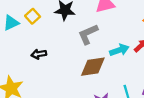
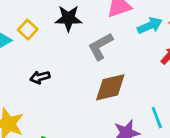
cyan arrow: (119, 50) -> (150, 26), moved

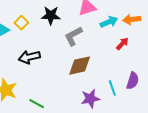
black arrow: (40, 77) -> (29, 57), size x1.5

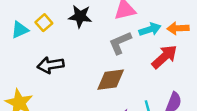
gray L-shape: (73, 36) -> (120, 43), moved
red arrow: (122, 44) -> (164, 57), size x1.6

